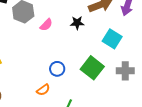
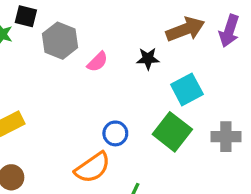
cyan square: (112, 39) -> (187, 89), moved, turned 30
orange semicircle: (43, 90) -> (93, 168), size x1.6

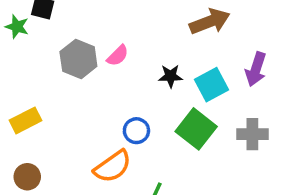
purple arrow: (229, 31) -> (256, 69), moved
gray hexagon: (60, 41) -> (78, 59), moved
black star: (148, 59) -> (171, 76), moved

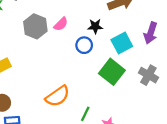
black star: (171, 76) -> (95, 26), moved
blue circle: (136, 131) -> (84, 45), moved
gray cross: (252, 134) -> (148, 75), turned 30

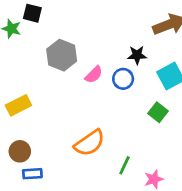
pink semicircle: (61, 24) -> (94, 75), moved
green square: (112, 72) -> (158, 112), size x0.6

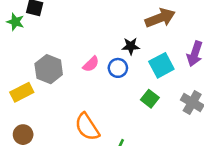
gray hexagon: (62, 55) -> (49, 69), moved
orange semicircle: (90, 143) -> (87, 127), turned 92

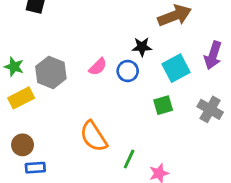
green star: (15, 22) -> (14, 67), moved
green square: (150, 99) -> (163, 105), turned 36

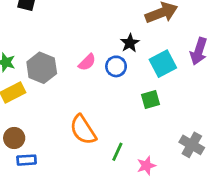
black star: (142, 47) -> (130, 43), turned -30
gray cross: (210, 109) -> (192, 145), moved

